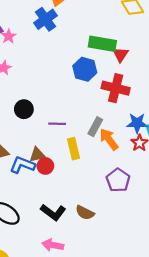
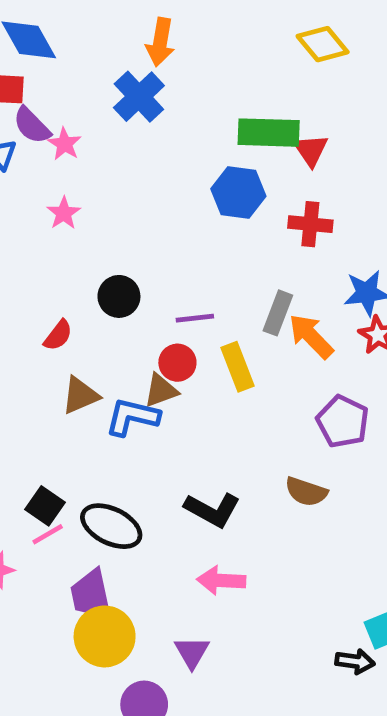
red cross: (116, 88) -> (310, 224), size x0.7
red circle: (45, 166) -> (177, 363), moved
brown semicircle: (85, 213) -> (306, 492), moved

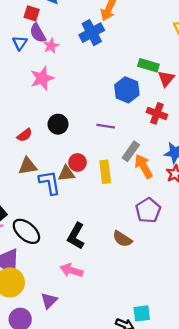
green rectangle: (269, 133) -> (148, 65), size x0.7
pink star: (64, 213) -> (42, 78), size x1.5
purple line: (195, 318) -> (106, 126), moved
blue L-shape: (132, 417) -> (50, 182), turned 52
black L-shape: (212, 510) -> (76, 236), turned 76

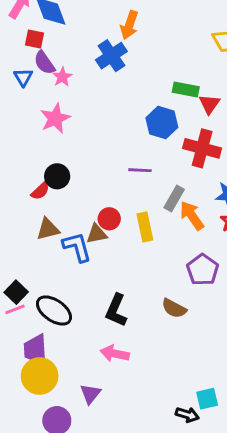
red cross: (157, 113) -> (202, 148), size x1.4
black circle: (58, 124) -> (57, 176), moved

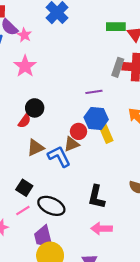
blue hexagon: (162, 123) -> (96, 118), moved
gray rectangle: (174, 199) -> (118, 67), moved
black square: (16, 292) -> (24, 188), moved

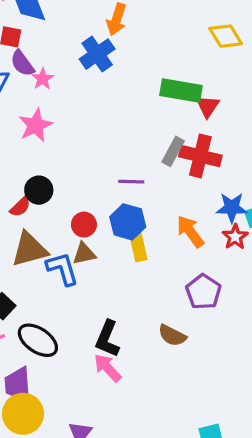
green rectangle: (116, 27) -> (181, 90), size x1.4
red circle: (78, 131) -> (84, 225), moved
brown triangle: (35, 148) -> (29, 249), size x1.4
pink arrow: (102, 229) -> (108, 368), moved, turned 36

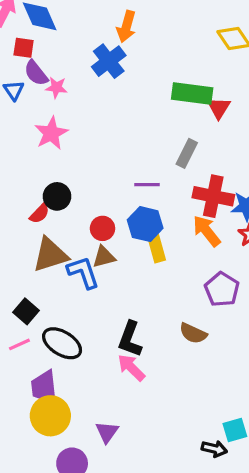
pink star: (43, 79) -> (56, 87), turned -30
red cross: (200, 156) -> (213, 196), moved

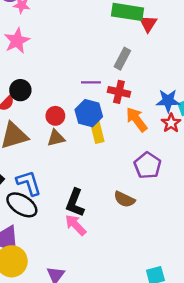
red cross: (213, 196) -> (119, 92), moved, size x0.7
blue L-shape: (83, 272) -> (29, 183), moved

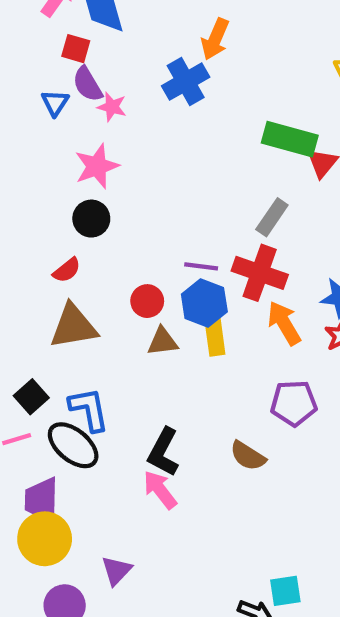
purple line: (91, 82) -> (201, 266), moved
black circle: (20, 90) -> (91, 219), moved
red cross: (119, 92) -> (260, 273), size x1.4
brown triangle: (56, 138) -> (163, 341), moved
purple pentagon: (148, 165) -> (294, 403), turned 30

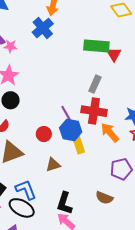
purple line: (201, 266) -> (66, 113), turned 63
brown triangle: (163, 341) -> (53, 165), moved

